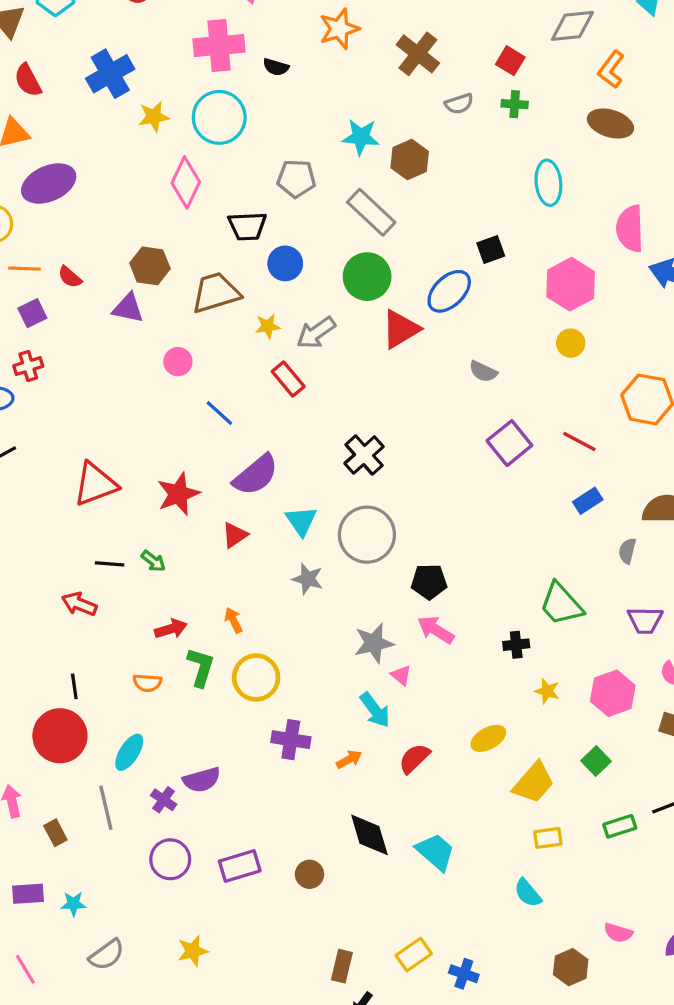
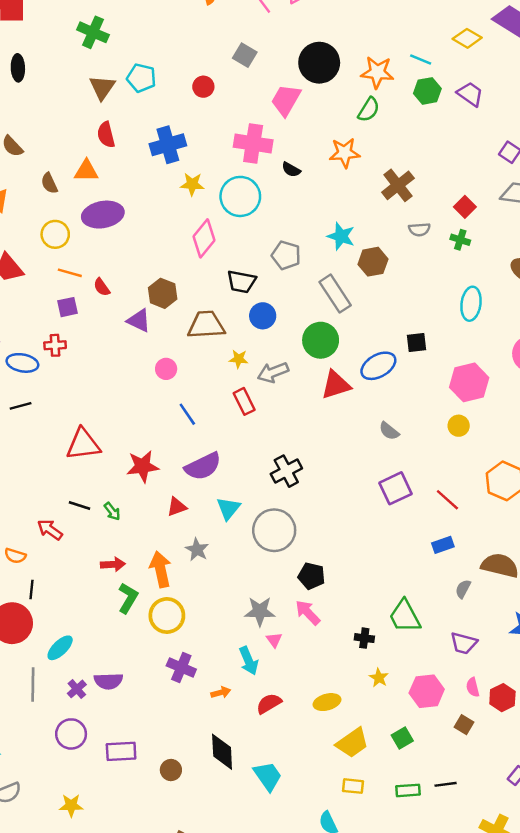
gray star: (308, 579) -> (197, 550), moved
orange arrow: (233, 620) -> (160, 569), size x1.8
orange semicircle: (147, 683) -> (15, 556), moved

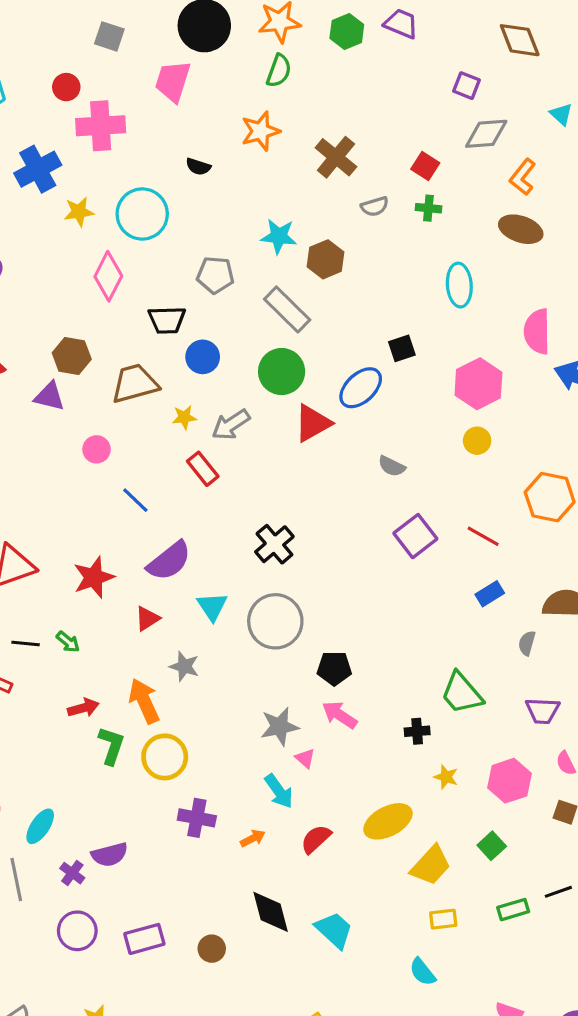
pink cross: (253, 144) -> (101, 126), moved
yellow ellipse: (327, 702) -> (388, 821), size x1.4

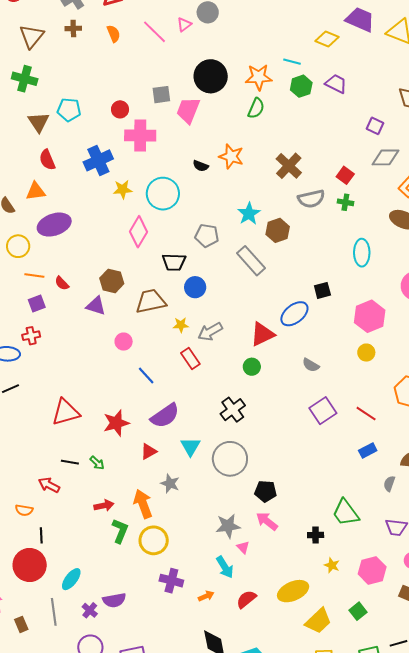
gray square: (109, 36) -> (161, 95), moved, turned -30
orange star: (260, 131) -> (231, 156), moved, turned 30
gray semicircle: (375, 206) -> (311, 199), size x1.5
cyan star: (279, 236) -> (249, 214), turned 30
green circle: (282, 372) -> (252, 367), moved, size x0.6

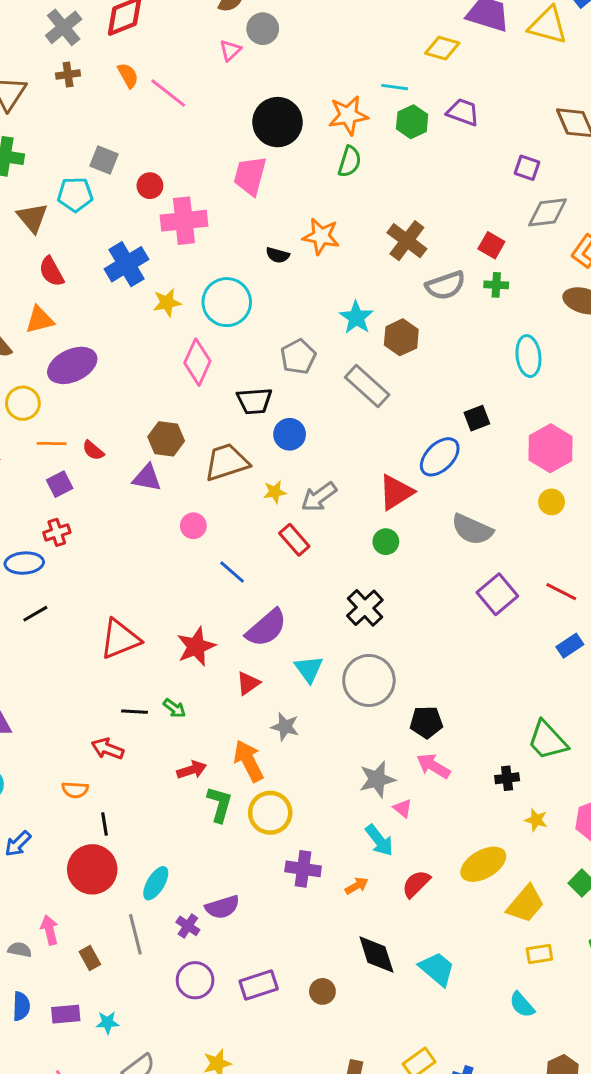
pink line: (155, 32) -> (168, 93), moved
gray square: (161, 95) -> (104, 160), moved, turned 36
gray pentagon: (207, 236) -> (298, 357), turned -30
gray semicircle: (311, 365) -> (472, 529), size x1.6

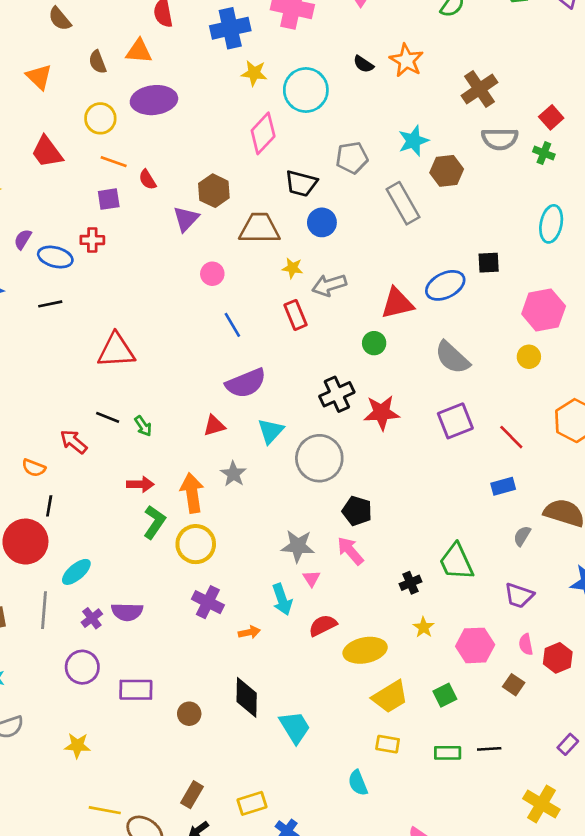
purple triangle: (147, 478) -> (186, 219), turned 44
red star: (196, 647) -> (382, 413), moved
black cross: (507, 778) -> (410, 583), turned -35
red semicircle: (416, 884) -> (323, 625), moved

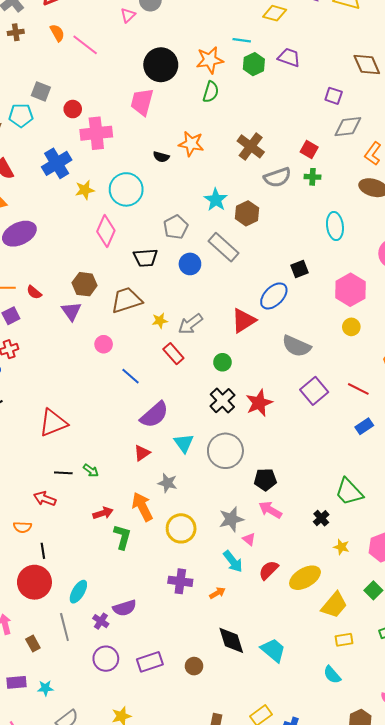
blue circle: (322, 222) -> (190, 264), moved
green circle: (374, 343) -> (222, 362), moved
yellow circle: (196, 544) -> (181, 528), moved

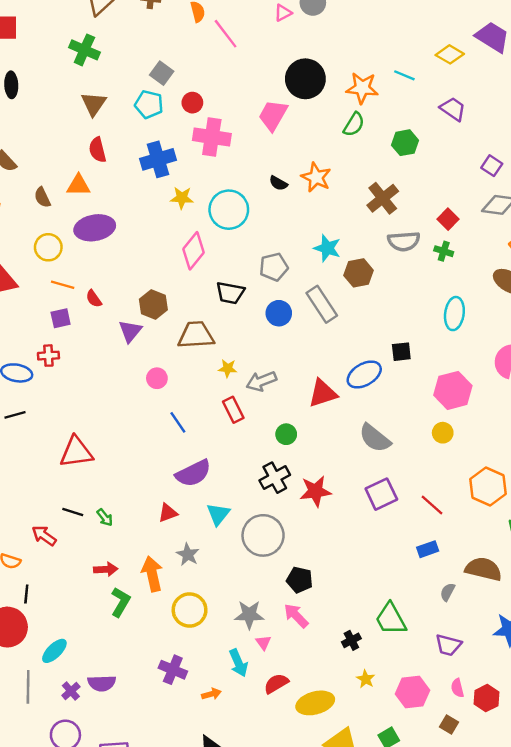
green hexagon: (254, 64) -> (405, 143), moved
cyan pentagon: (21, 115) -> (149, 104), moved
cyan star: (216, 200) -> (327, 248), turned -30

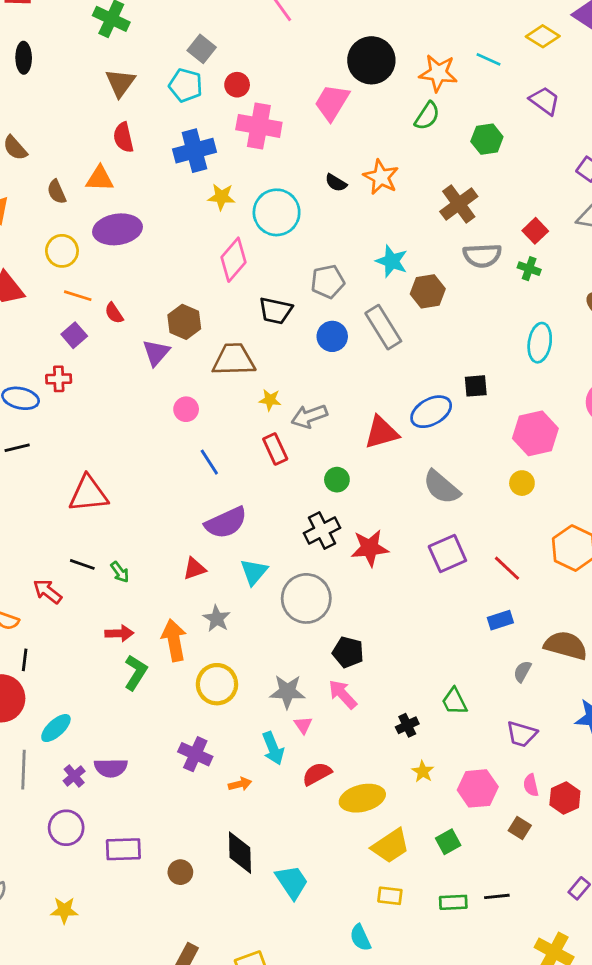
purple square: (61, 318) -> (74, 335), turned -30
green trapezoid: (391, 619) -> (454, 701), size x0.7

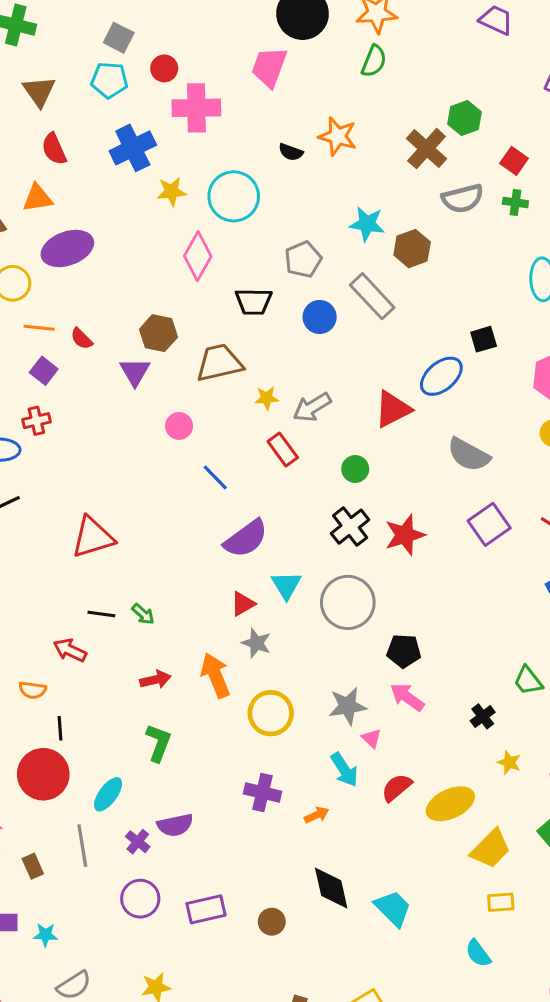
green hexagon: (487, 139) -> (465, 118), moved
red triangle: (194, 569) -> (243, 604), moved
green L-shape: (136, 672) -> (158, 743), moved

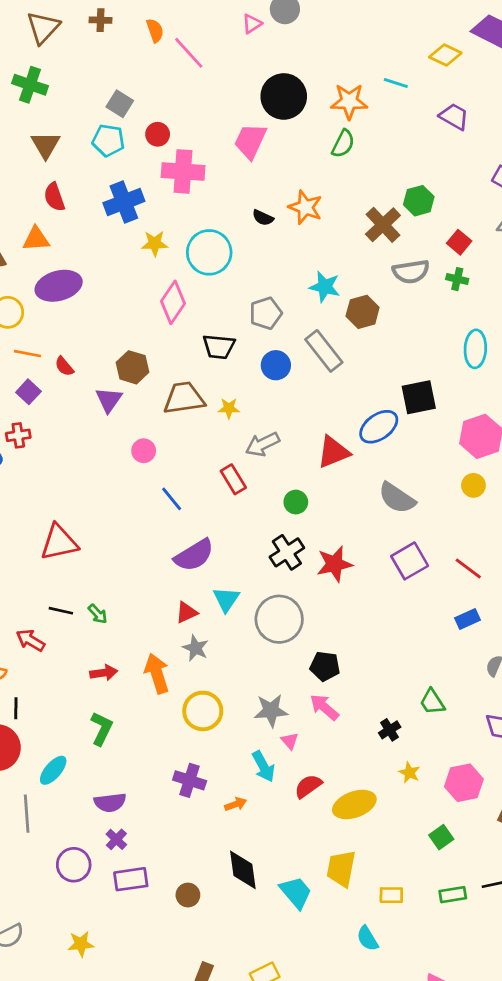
black square: (484, 339) -> (419, 397), size x1.5
yellow star: (267, 398) -> (229, 408), moved
purple cross: (138, 842) -> (116, 839), moved
yellow trapezoid: (491, 849) -> (341, 868), moved, turned 141

